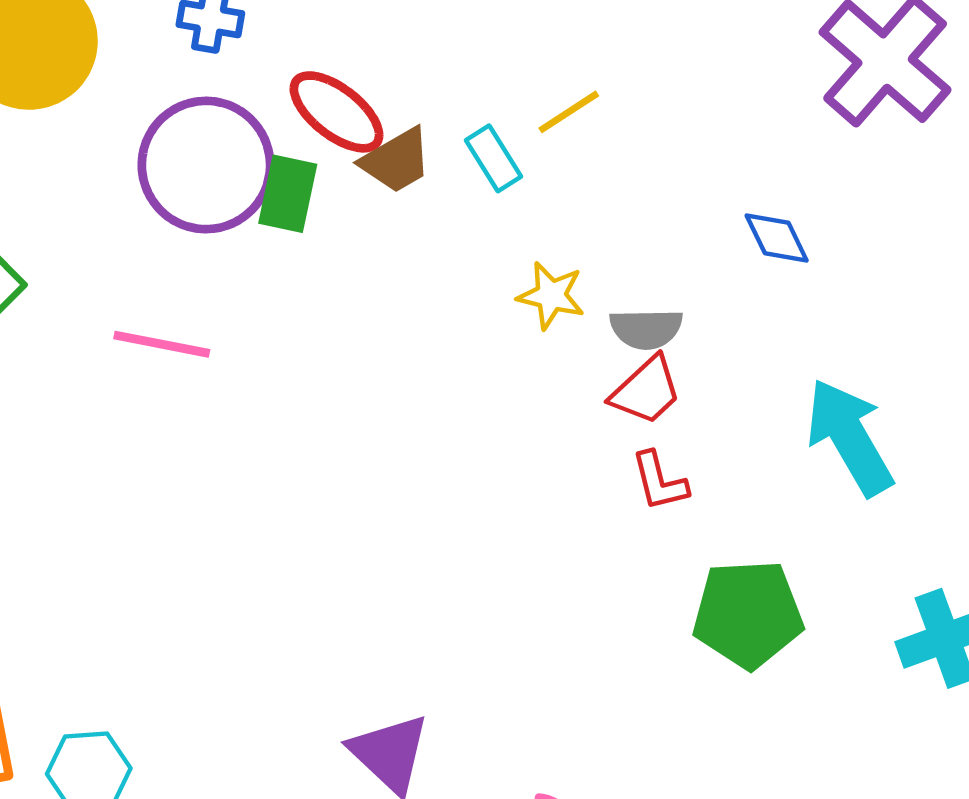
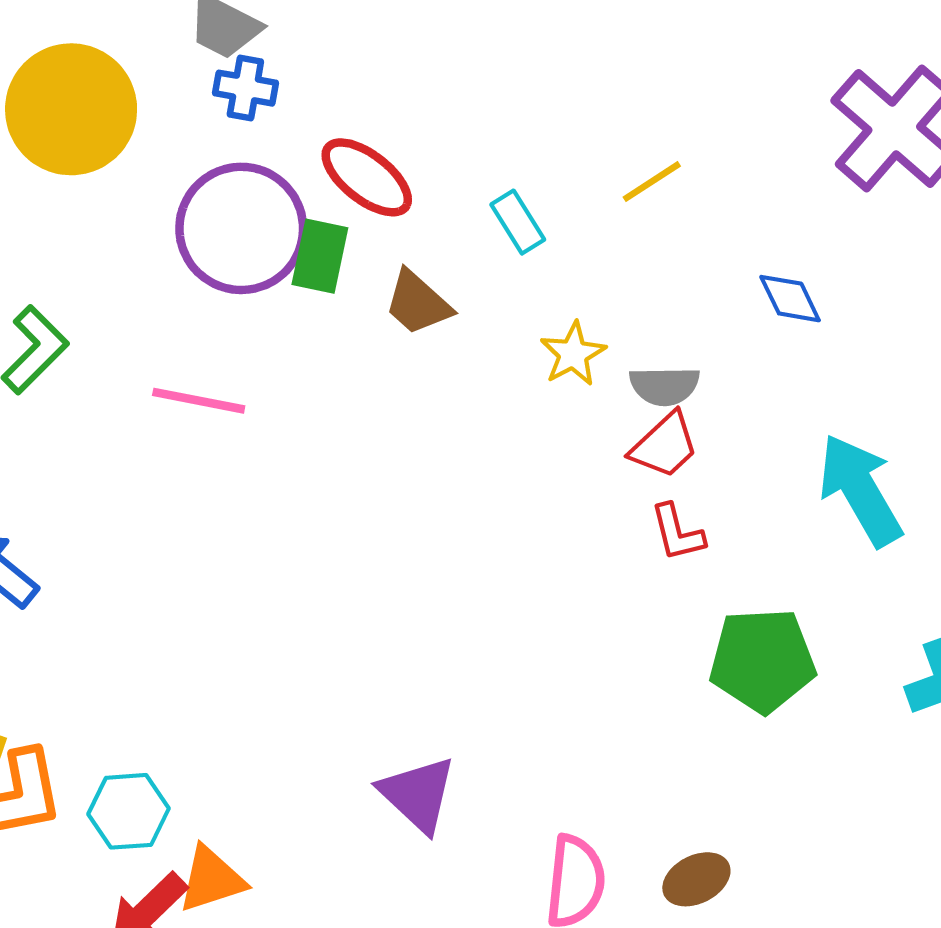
yellow line: (569, 112) -> (652, 182), moved
brown trapezoid: (396, 161) -> (418, 303), moved, turned 72
yellow star: (551, 296) -> (573, 354), turned 30

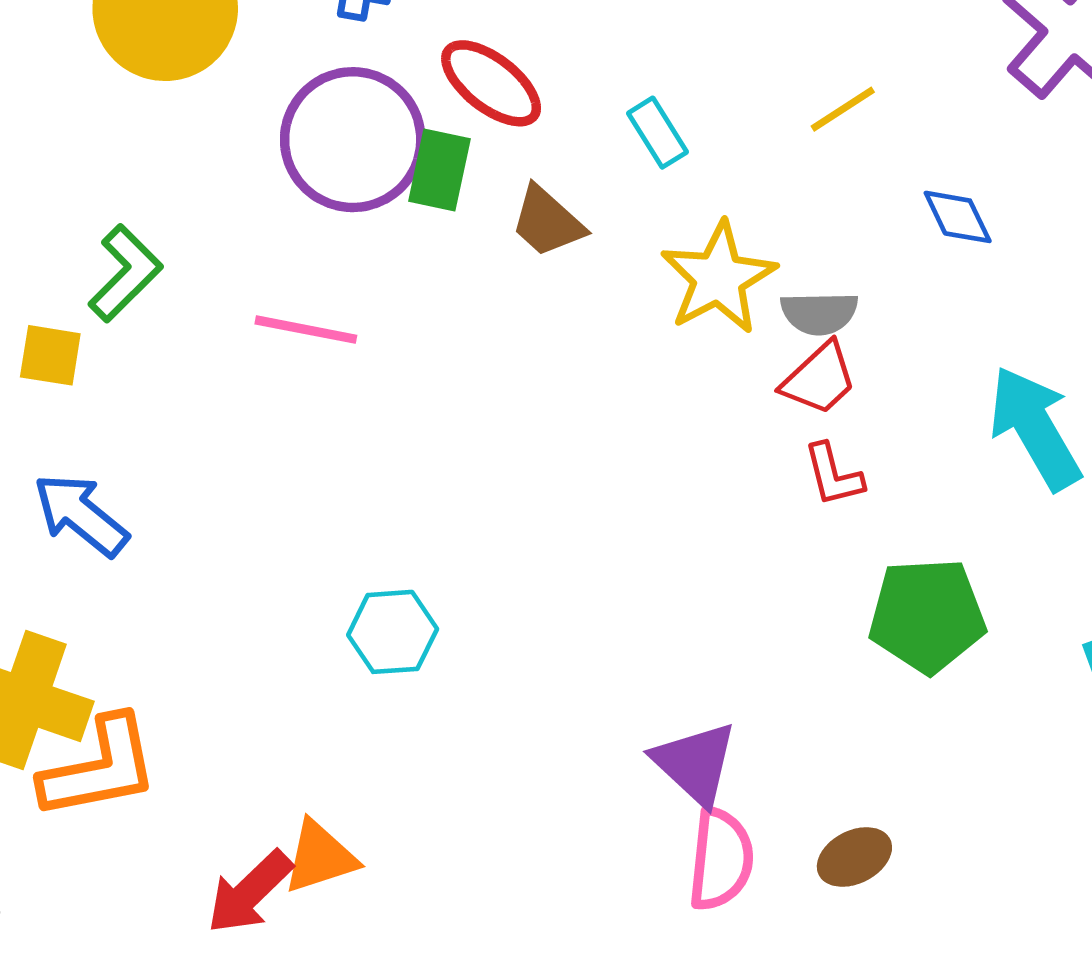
yellow line: (652, 182) -> (843, 109), moved
yellow star: (573, 354) -> (718, 278), size x1.6
purple triangle: (418, 794) -> (695, 763), moved
cyan hexagon: (128, 811) -> (393, 632), moved

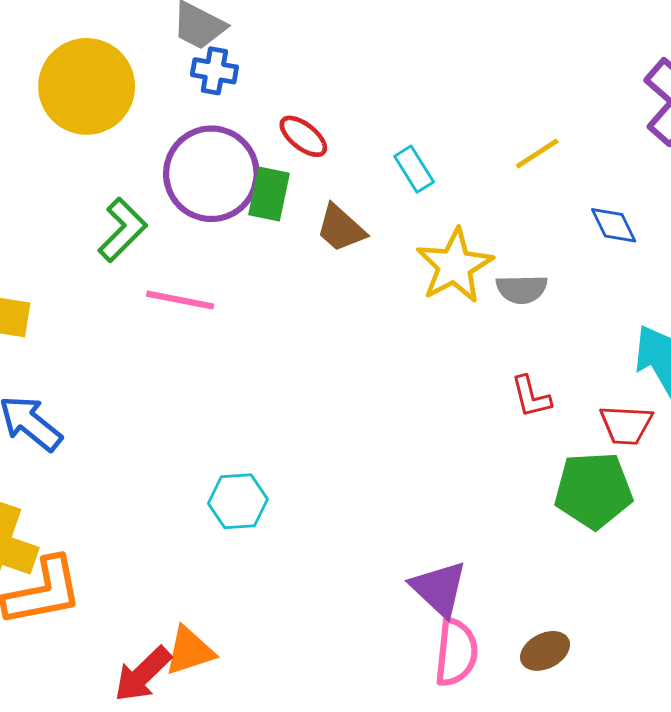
red ellipse: (491, 83) -> (303, 136), size x0.7
green L-shape: (125, 273) -> (122, 230), moved
red trapezoid: (819, 379) -> (626, 425), moved, turned 46

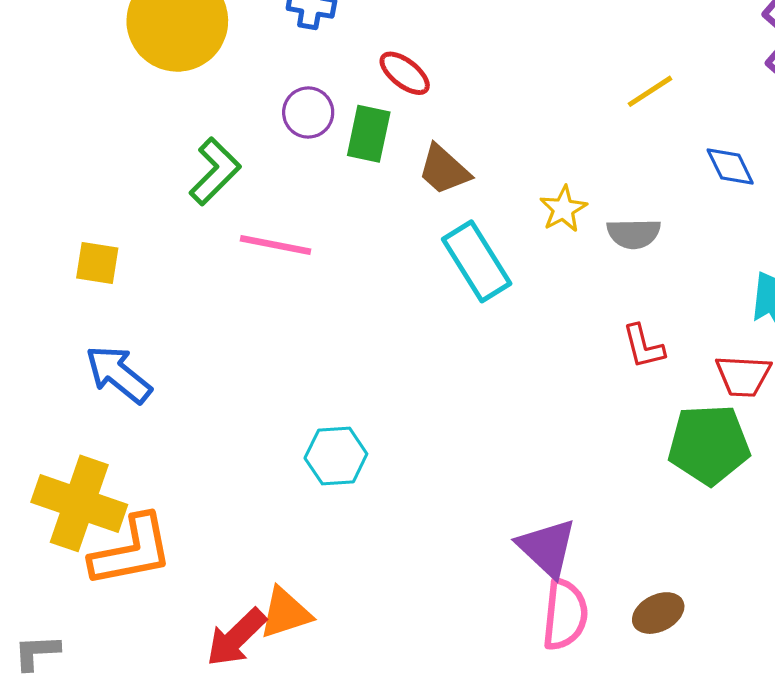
cyan rectangle: (414, 169) -> (477, 261), moved, size x1.6
purple circle: (211, 174) -> (308, 113), size x0.5
yellow star: (455, 266) -> (563, 209), size x0.6

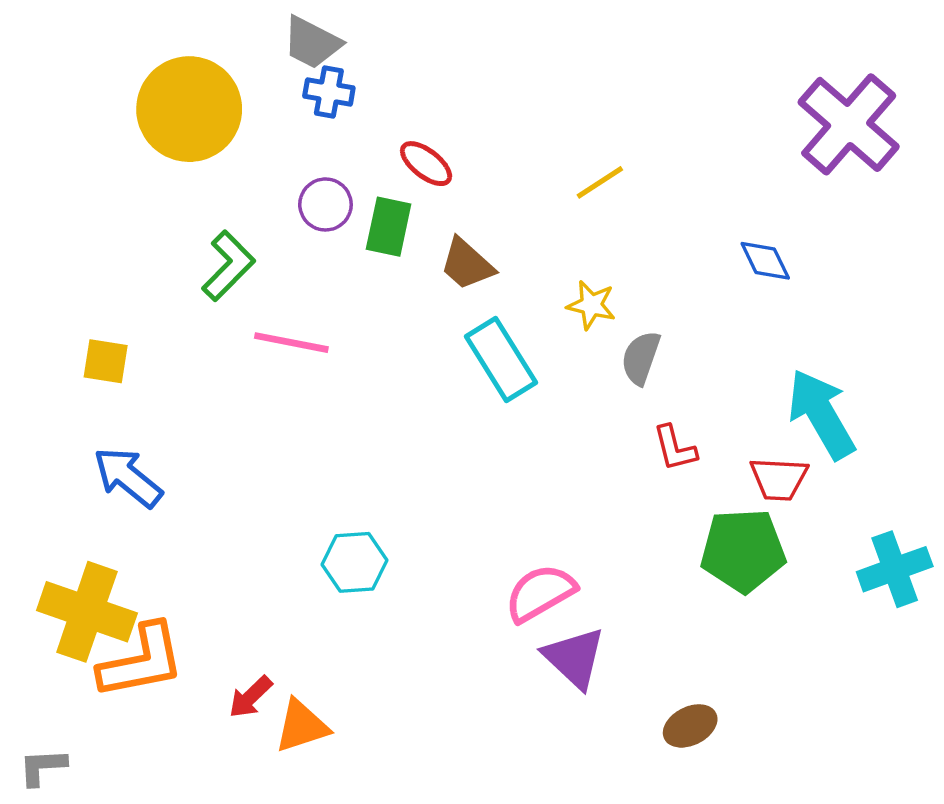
yellow line: (650, 91) -> (600, 182), moved
yellow star: (563, 209) -> (591, 305), turned -30
gray semicircle: (634, 234) -> (641, 358), moved, turned 110
pink semicircle: (565, 615) -> (540, 593), moved, turned -126
red arrow: (236, 638) -> (251, 697), moved, size x0.7

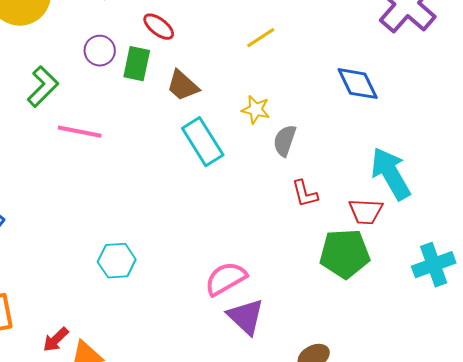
blue diamond: (765, 261) -> (358, 84), size x1.4

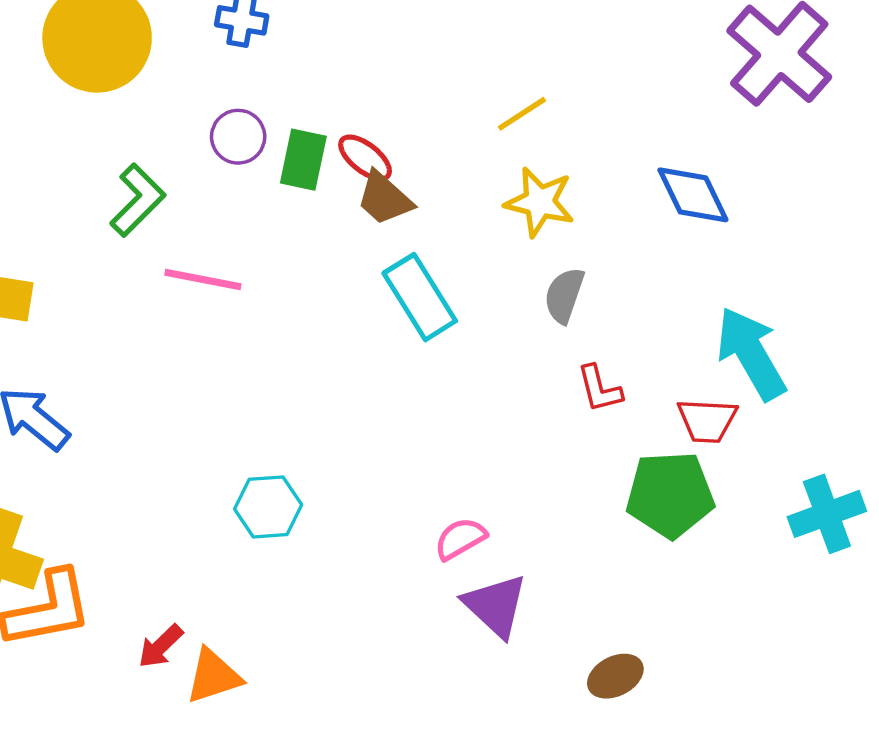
red ellipse: (159, 27) -> (365, 158), moved
yellow star: (256, 110) -> (540, 202), moved, size x1.4
pink semicircle: (226, 279) -> (460, 539), size x0.7

